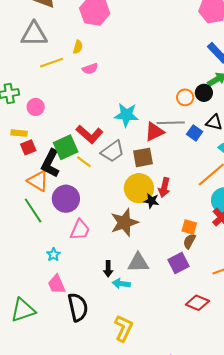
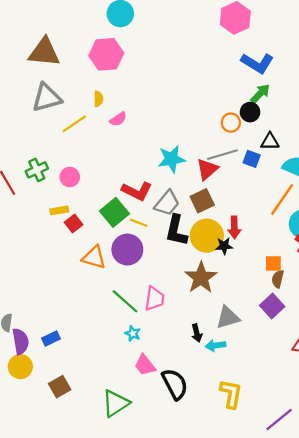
black L-shape: (50, 163) -> (176, 230), moved
purple circle: (66, 199) -> (127, 250), moved
green line: (33, 211) -> (125, 301), moved

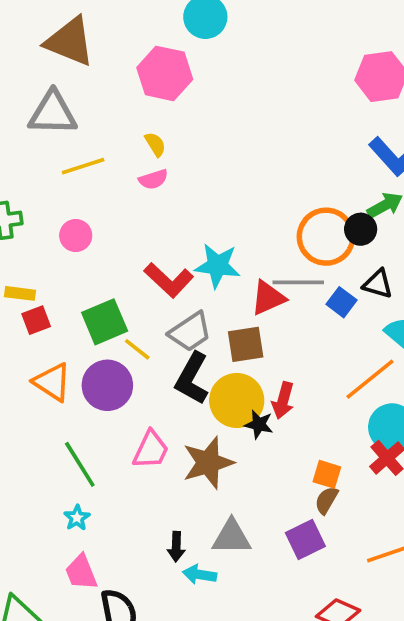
yellow semicircle: (98, 99) -> (155, 144), moved, turned -49
orange circle: (231, 123) -> (326, 237), size x1.8
pink circle: (70, 177) -> (76, 236), moved
red L-shape: (137, 191) -> (169, 280), moved
pink trapezoid: (154, 299) -> (151, 450), moved

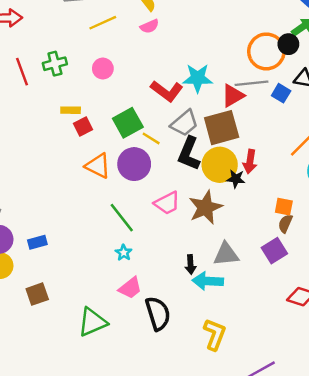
brown square: (246, 344) -> (222, 128), size x1.4
pink trapezoid: (151, 450) -> (167, 203), turned 44
pink trapezoid: (81, 572) -> (130, 288), turned -100
cyan arrow: (200, 575) -> (208, 281), size x1.4

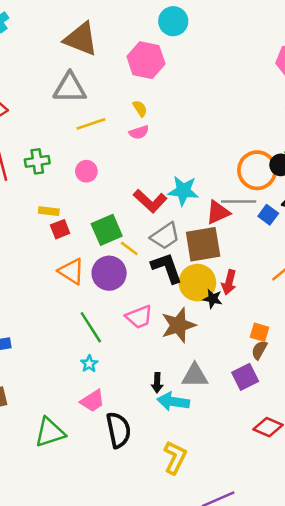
black L-shape: (189, 154) -> (167, 268), turned 132

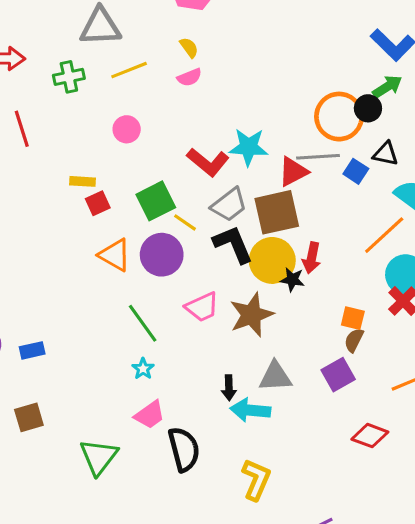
green cross: (37, 161) -> (69, 77), moved
green triangle: (50, 432) -> (99, 457), turned -32

